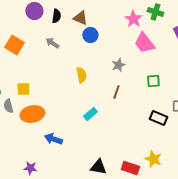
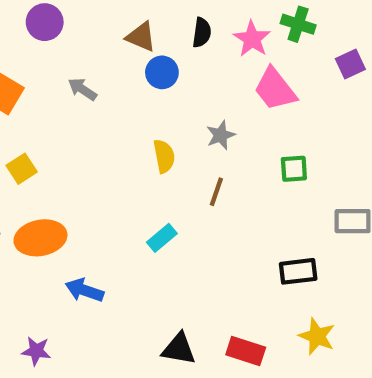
black semicircle: (56, 16) -> (202, 33), moved
yellow semicircle: (81, 75) -> (164, 156), moved
yellow square: (23, 89) -> (22, 169), moved, turned -32
black rectangle: (158, 118) -> (298, 271), moved, turned -30
yellow star: (153, 159) -> (317, 336), moved

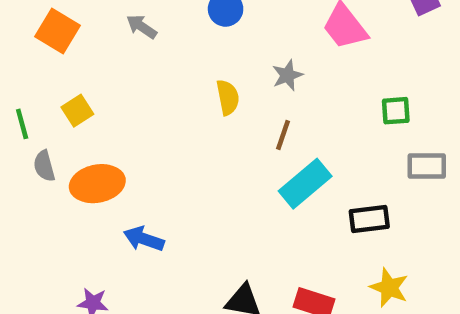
green square: (294, 169) -> (396, 111), moved
cyan rectangle: (162, 238) -> (305, 184), moved, size x1.6

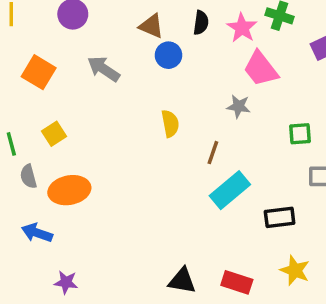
gray arrow: (142, 27) -> (104, 69), size x1.4
gray star: (287, 75) -> (239, 106), moved, turned 30
blue arrow: (144, 239) -> (37, 233), moved

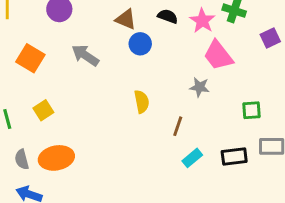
black semicircle: (201, 23) -> (168, 16), turned -78
gray semicircle: (28, 176) -> (22, 159), moved
cyan rectangle: (230, 190) -> (192, 158), size x0.6
black rectangle: (280, 217) -> (234, 157), moved

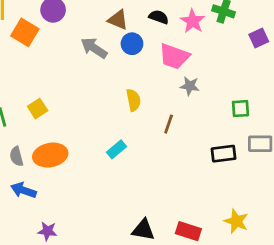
gray arrow: (85, 55) -> (94, 48), moved
pink trapezoid: (218, 55) -> (174, 56), moved, turned -32
orange square: (30, 58) -> (25, 32), moved
cyan rectangle: (192, 158) -> (116, 149), moved

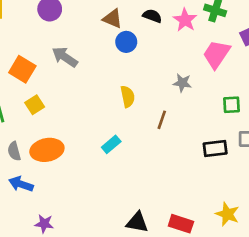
orange square: (25, 32) -> (22, 69), moved
gray arrow: (94, 48) -> (65, 57), moved
pink trapezoid: (174, 56) -> (216, 54), moved, turned 104

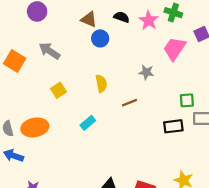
yellow square: (35, 105) -> (58, 90), moved
green square: (231, 105) -> (187, 100), moved
brown line: (162, 120) -> (129, 103), turned 49

